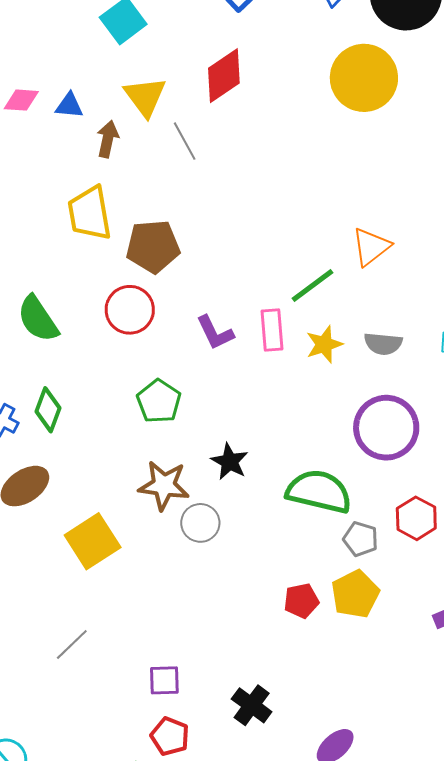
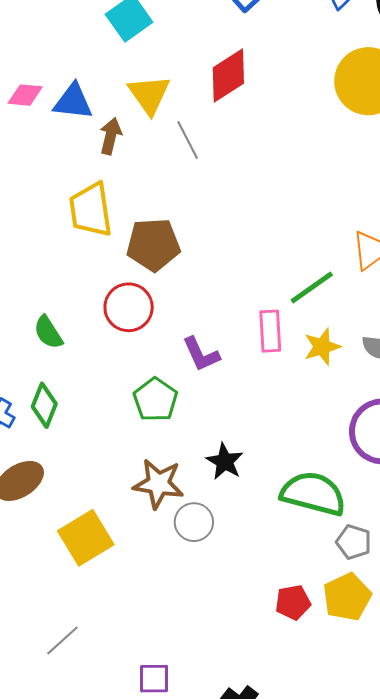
blue triangle: (69, 105) -> (73, 102), size x1.4
green semicircle: (38, 319) -> (48, 332), moved, size x0.7
purple L-shape: (215, 333) -> (201, 354), moved

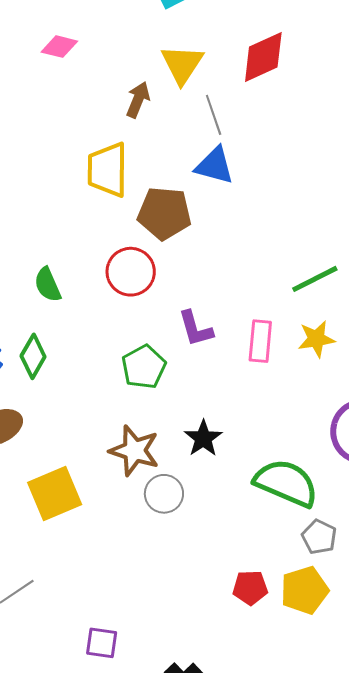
blue triangle: (73, 102) -> (215, 166), moved
pink rectangle: (270, 331) -> (260, 341), moved

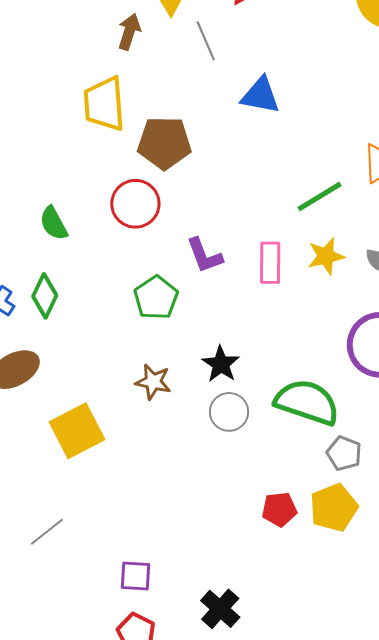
blue triangle: (215, 166) -> (260, 95), moved
brown star: (134, 451) -> (153, 382), size x0.7
gray circle: (164, 494) -> (229, 412), moved

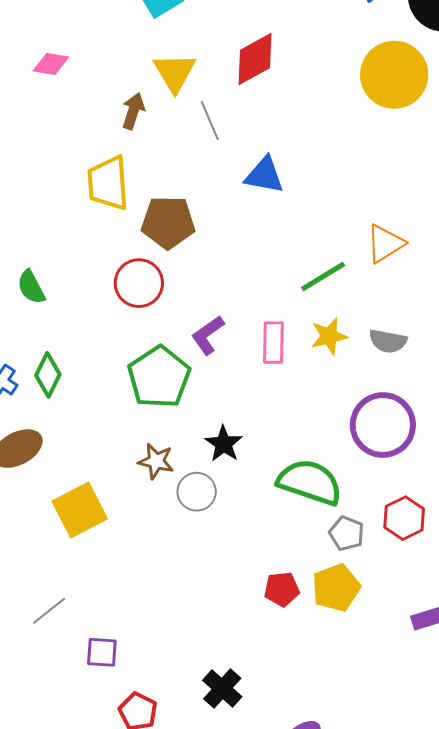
green semicircle: (54, 223) -> (31, 287), moved
purple L-shape: (204, 255) -> (208, 335), turned 75
green pentagon: (156, 298) -> (159, 377), size x1.4
gray circle: (229, 412) -> (197, 492), moved
purple square: (136, 576) -> (102, 652), moved

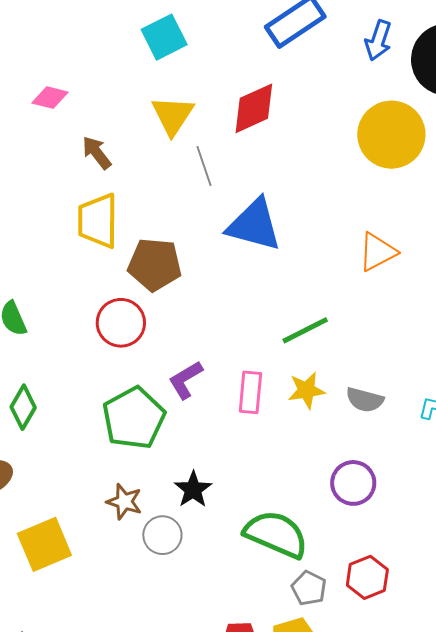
brown arrow: (133, 111) -> (97, 153), moved, turned -60
blue triangle: (264, 175) -> (254, 225), size x1.4
orange triangle: (385, 244) -> (378, 252), moved
purple circle: (383, 425) -> (353, 483), size x0.7

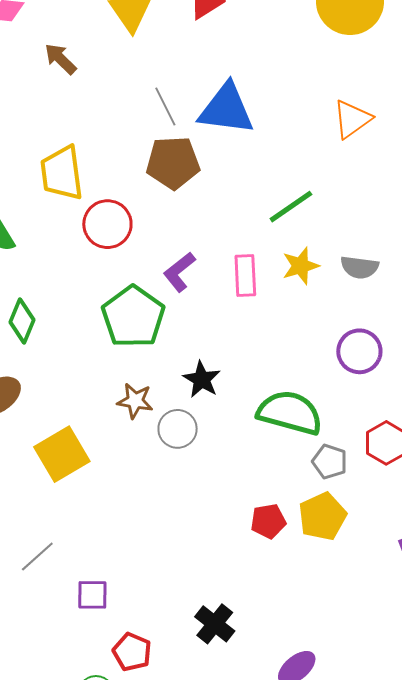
gray line: (204, 166) -> (165, 106), moved
yellow trapezoid: (98, 221) -> (62, 173), moved
brown pentagon: (155, 264) -> (173, 163), moved

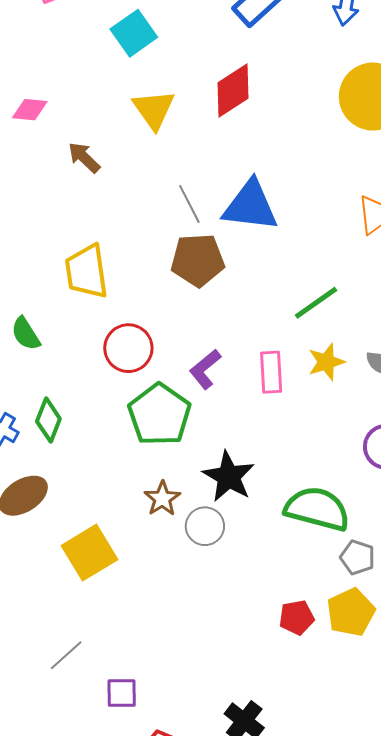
red circle: (107, 224) -> (128, 348), moved
black star: (202, 379) -> (229, 477), size x1.4
brown star: (135, 401) -> (162, 499), turned 30

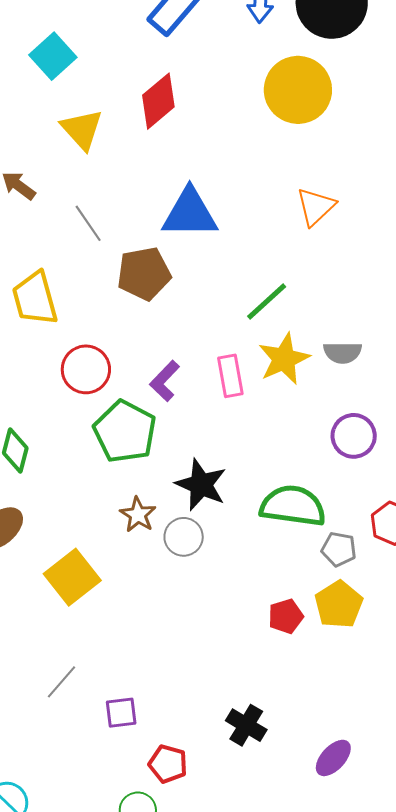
gray line: (189, 204) -> (88, 223), moved
yellow star: (326, 362) -> (284, 359), size x1.4

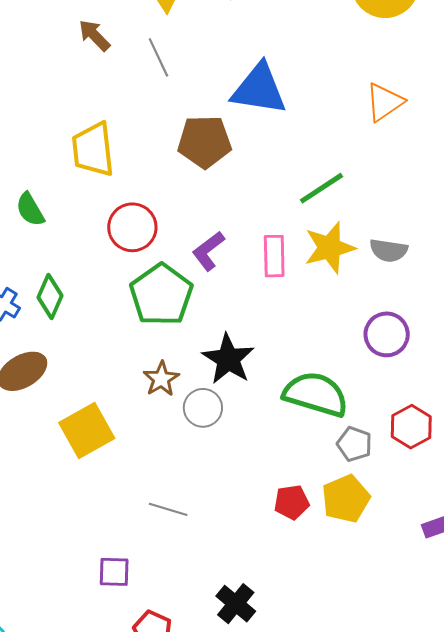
gray line: (88, 223) -> (158, 57), moved
gray line: (61, 682) -> (168, 509), moved, turned 57

